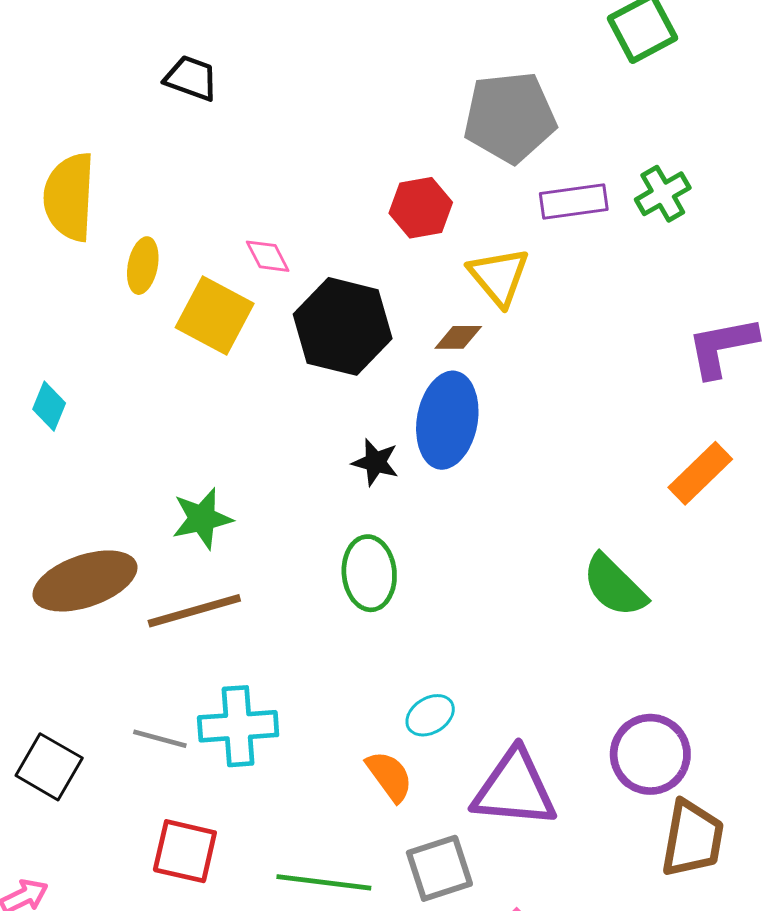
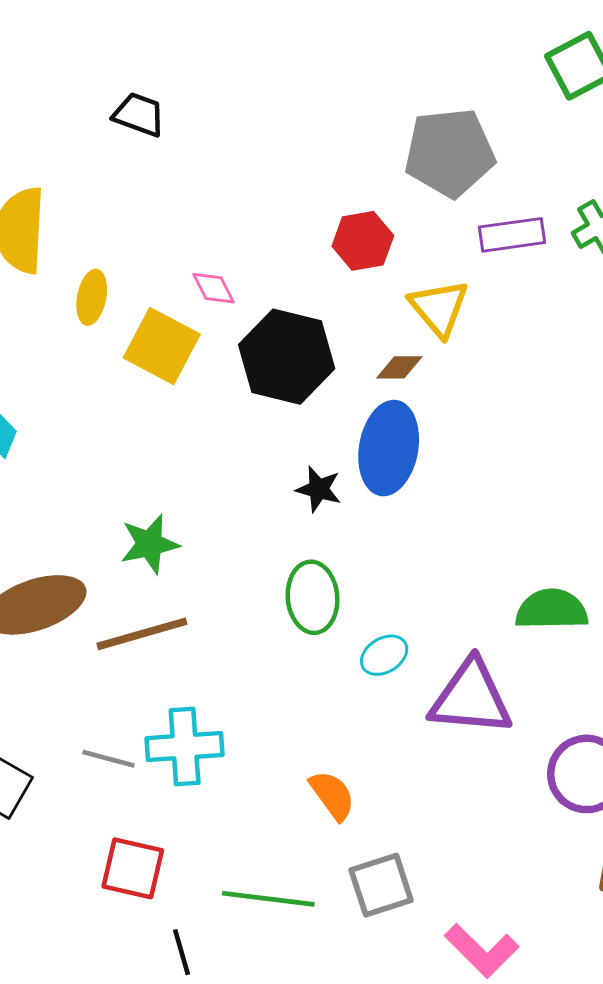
green semicircle: (614, 586) -> (552, 609), turned 134
cyan ellipse: (430, 715) -> (384, 655), moved
purple triangle: (514, 789) -> (471, 698), moved

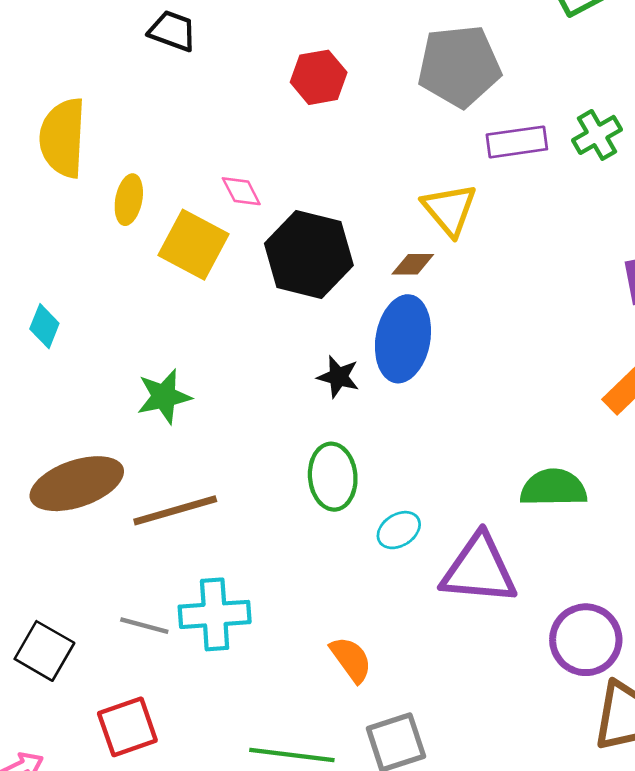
red hexagon: (363, 241) -> (319, 77), moved
green star: (150, 544) -> (164, 396), moved
red square: (133, 868) -> (127, 727), moved, turned -32

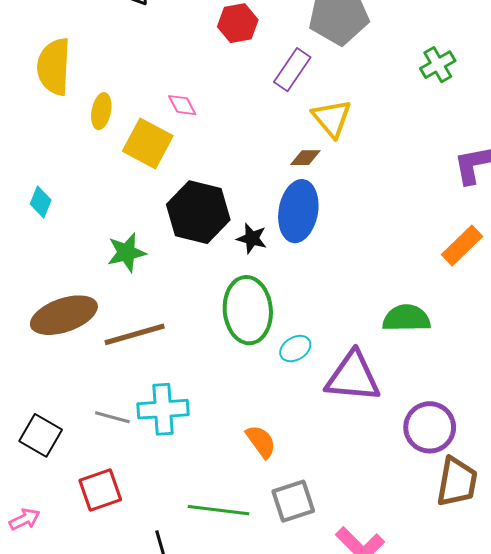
purple rectangle: (517, 142) -> (292, 70), moved, turned -48
black hexagon: (309, 254) -> (198, 212), moved
green ellipse: (333, 477) -> (248, 310), size x1.4

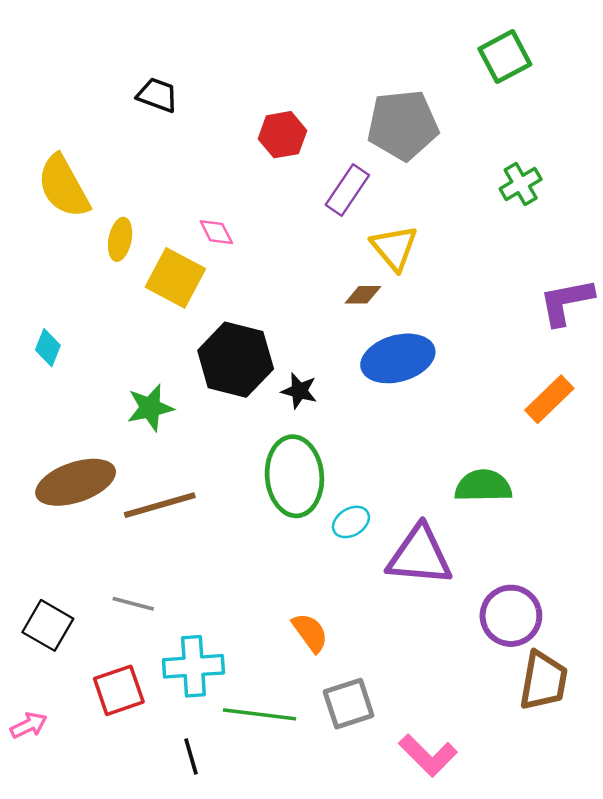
yellow semicircle: (54, 67) -> (64, 186), turned -32
blue ellipse: (298, 211) -> (398, 358), moved, turned 64
cyan cross: (163, 409) -> (193, 666), moved

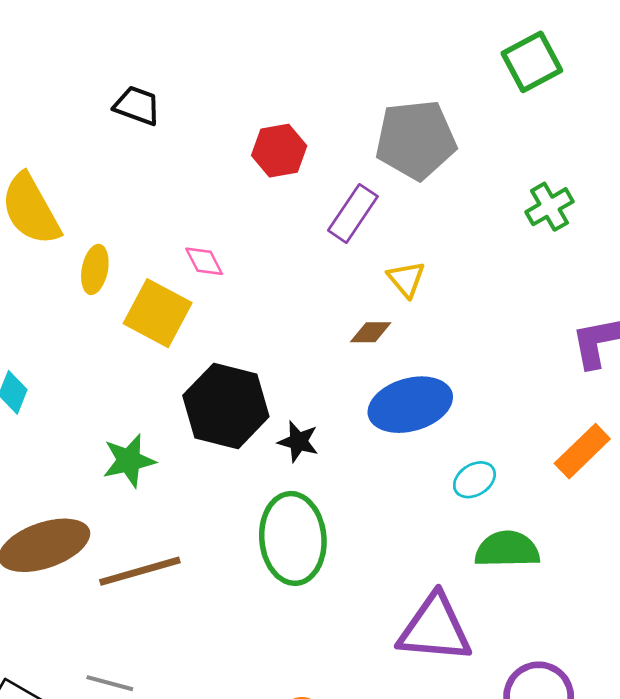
yellow triangle: (394, 248) -> (406, 279), size x0.7
cyan ellipse: (351, 522) -> (474, 480), moved

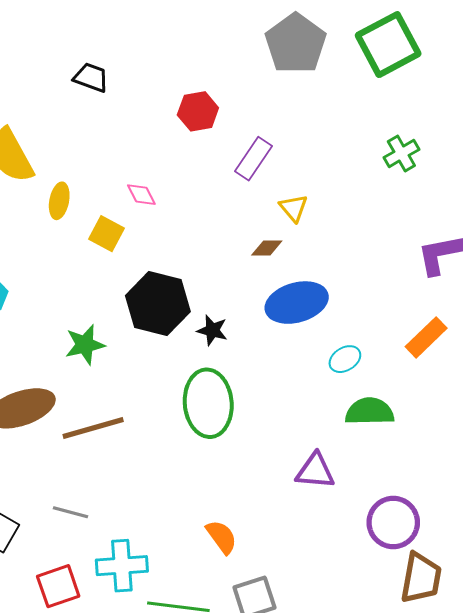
green square: (532, 62) -> (388, 45), size x1.4
gray pentagon: (416, 140) -> (296, 44), moved, turned -30
yellow square: (158, 313) -> (106, 234), size x0.7
purple triangle: (435, 629) -> (315, 471), size x0.7

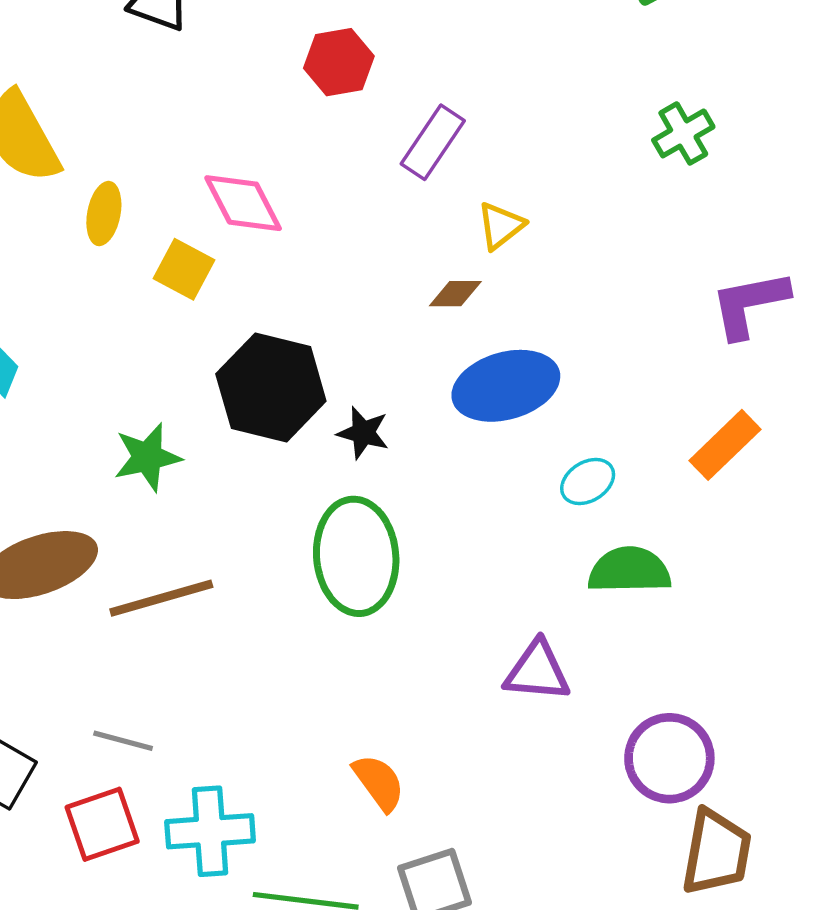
pink diamond: (141, 195) -> (243, 203), size x1.6
yellow triangle: (294, 208) -> (501, 226), turned 32
red square: (58, 586) -> (102, 824), moved

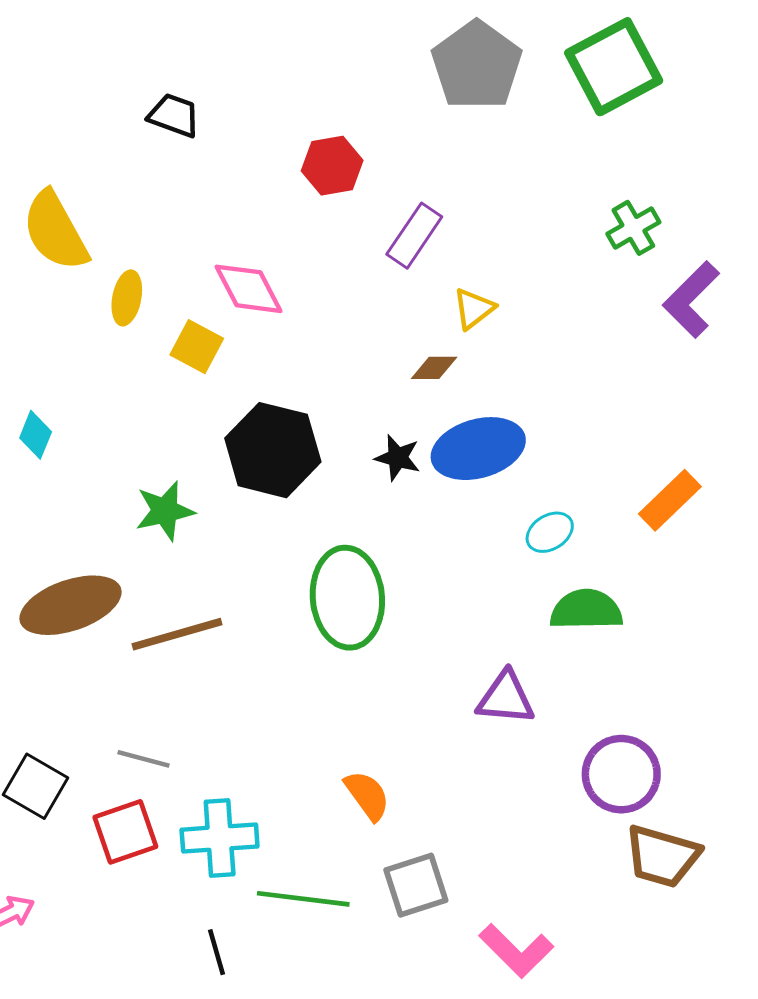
purple L-shape: (749, 304) -> (691, 299), moved, turned -34
black star: (363, 433) -> (398, 458), moved
brown trapezoid: (716, 852) -> (662, 856), turned 96

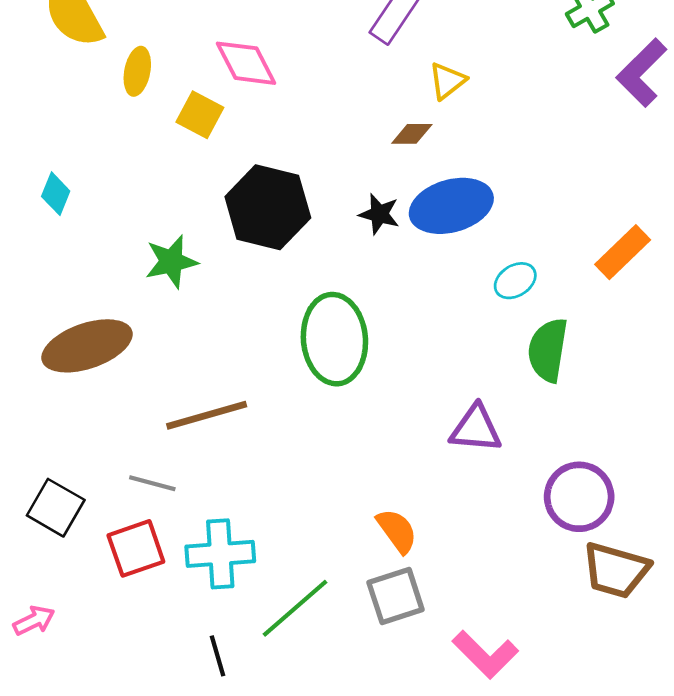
green semicircle: (586, 610) -> (548, 350), turned -80
brown line: (177, 634) -> (207, 415), moved
orange semicircle: (367, 795) -> (397, 531), moved
green line: (303, 899) -> (295, 608), turned -48

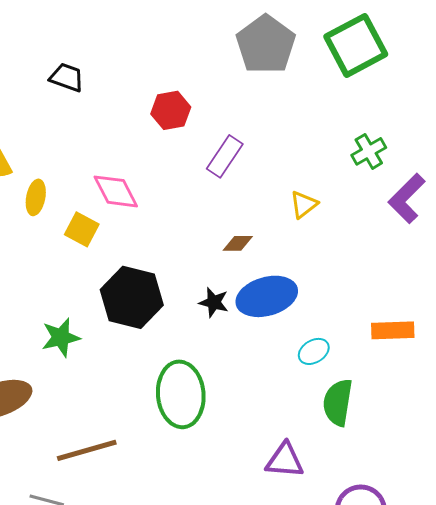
yellow triangle: (447, 81) -> (304, 204), moved
orange rectangle: (623, 252) -> (393, 330), turned 42

